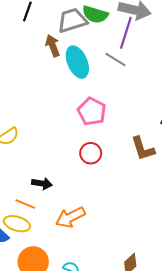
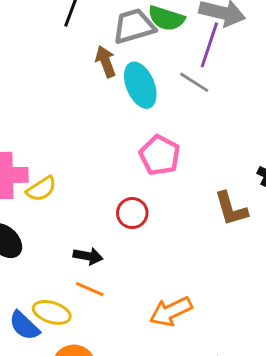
red circle: (91, 153) -> (132, 213), moved
orange line: (25, 204) -> (90, 289), moved
orange arrow: (70, 217) -> (171, 312), moved

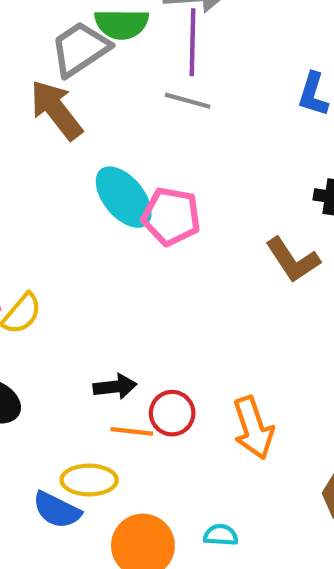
brown arrow: (106, 62) -> (56, 110), size x1.4
cyan ellipse: (140, 85) -> (124, 197), moved
red circle: (132, 213) -> (172, 413), moved
orange arrow: (171, 312) -> (253, 428), turned -66

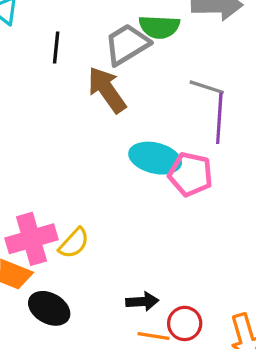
purple line: (193, 42) -> (219, 118), moved
cyan ellipse: (124, 197) -> (155, 158), turned -39

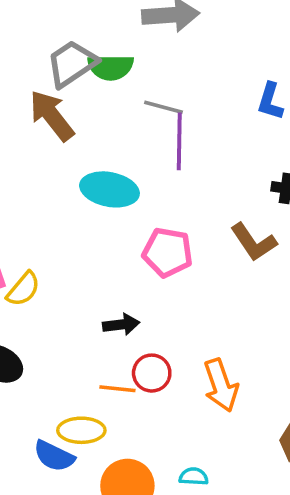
green semicircle: (159, 27) -> (111, 67), moved
pink pentagon: (190, 174) -> (168, 252), moved
black arrow: (142, 301) -> (121, 324), moved

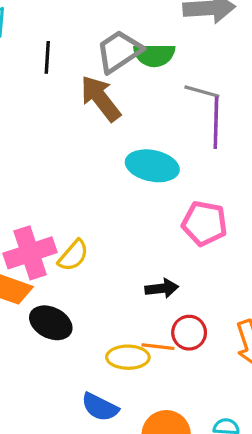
yellow ellipse: (81, 430) -> (128, 357), moved

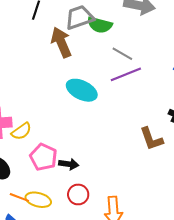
purple line: (216, 123) -> (126, 74), turned 52
pink pentagon: (204, 223) -> (43, 157), moved
orange line: (158, 347) -> (19, 197), moved

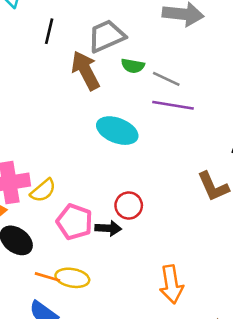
green semicircle: (100, 25) -> (133, 66), moved, size x0.7
purple line: (126, 74) -> (173, 105), turned 36
red circle: (78, 194) -> (129, 206), moved

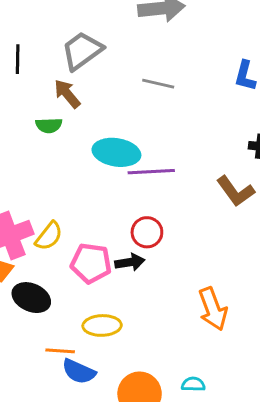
green semicircle: (133, 66) -> (49, 125), moved
brown arrow: (86, 71) -> (67, 94), size x0.7
purple line: (173, 105) -> (151, 172), moved
orange line: (48, 277) -> (60, 351), moved

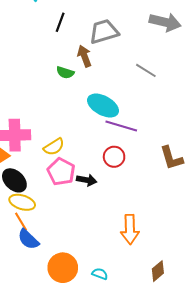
red circle: (147, 232) -> (114, 157), moved
yellow semicircle: (49, 236) -> (54, 147), moved
yellow ellipse: (102, 325) -> (22, 202), moved
orange line: (60, 351) -> (21, 222), turned 36

